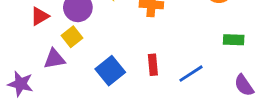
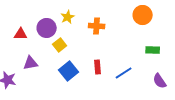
red triangle: (40, 16) -> (21, 34), turned 32
yellow square: (72, 37) -> (60, 45), moved

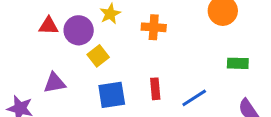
red triangle: (21, 34) -> (49, 26), moved
blue square: (69, 71) -> (112, 95), turned 30

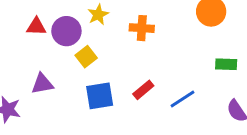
red rectangle: (155, 89) -> (143, 90), turned 55

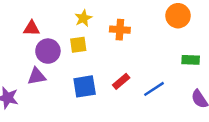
purple circle: (66, 31) -> (48, 51), moved
yellow square: (86, 57) -> (78, 45), moved, turned 30

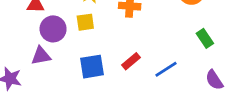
green rectangle: (191, 60) -> (205, 38), turned 54

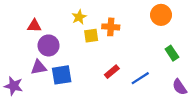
yellow square: (85, 22) -> (91, 36), moved
blue square: (92, 67) -> (62, 75), moved

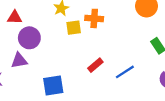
blue square: (62, 75) -> (53, 86), moved

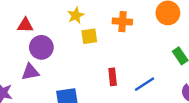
orange cross: (94, 18) -> (122, 22), moved
red rectangle: (95, 65) -> (113, 77), turned -56

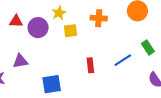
purple circle: (41, 47) -> (38, 28), moved
blue line: (145, 84) -> (123, 60), moved

